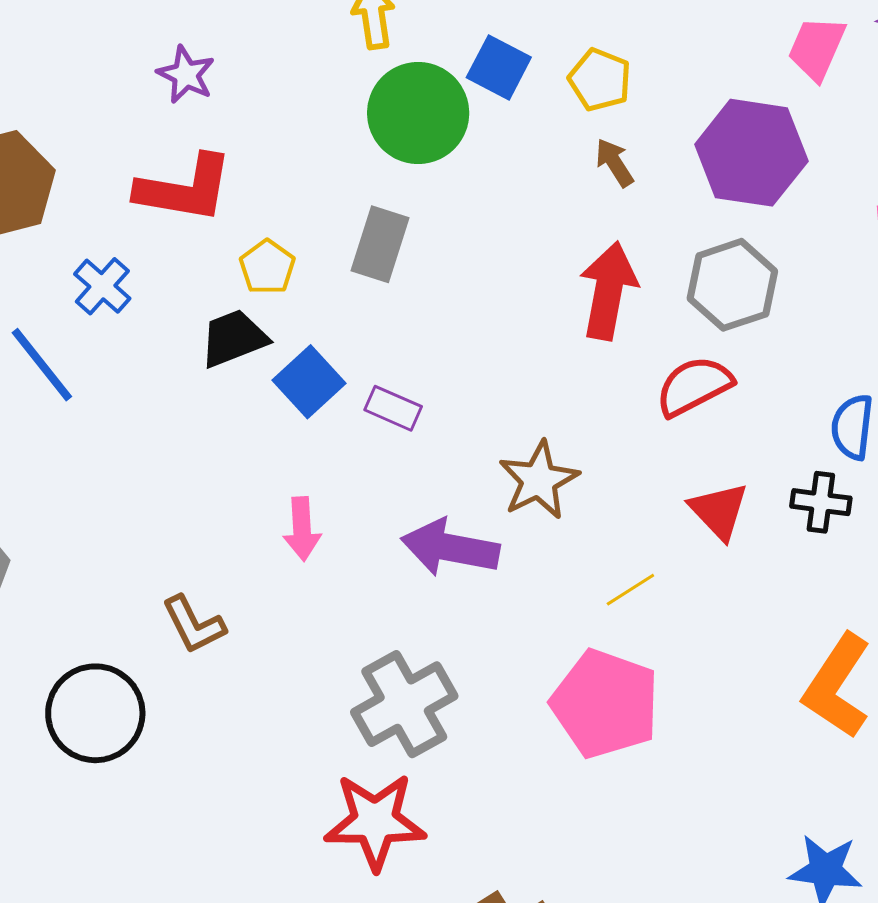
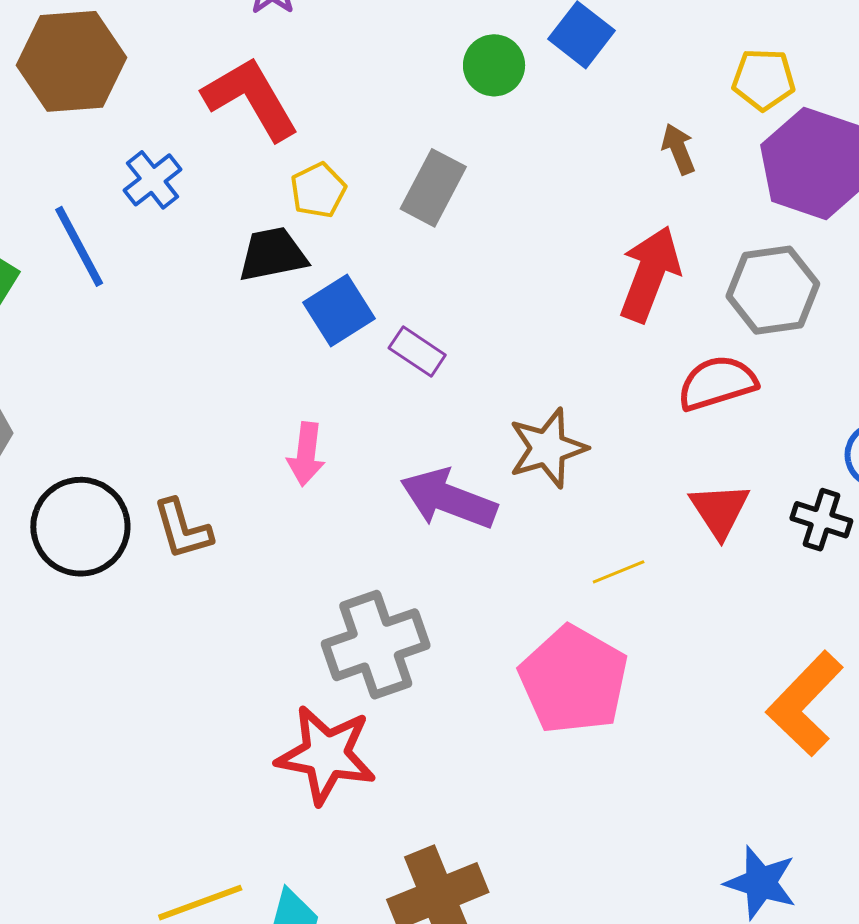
yellow pentagon: (600, 80) -> (764, 79), moved, turned -30
green circle: (418, 113) -> (494, 65), size x0.6
red L-shape: (185, 189) -> (251, 98), turned -140
black circle: (95, 713) -> (80, 527), moved

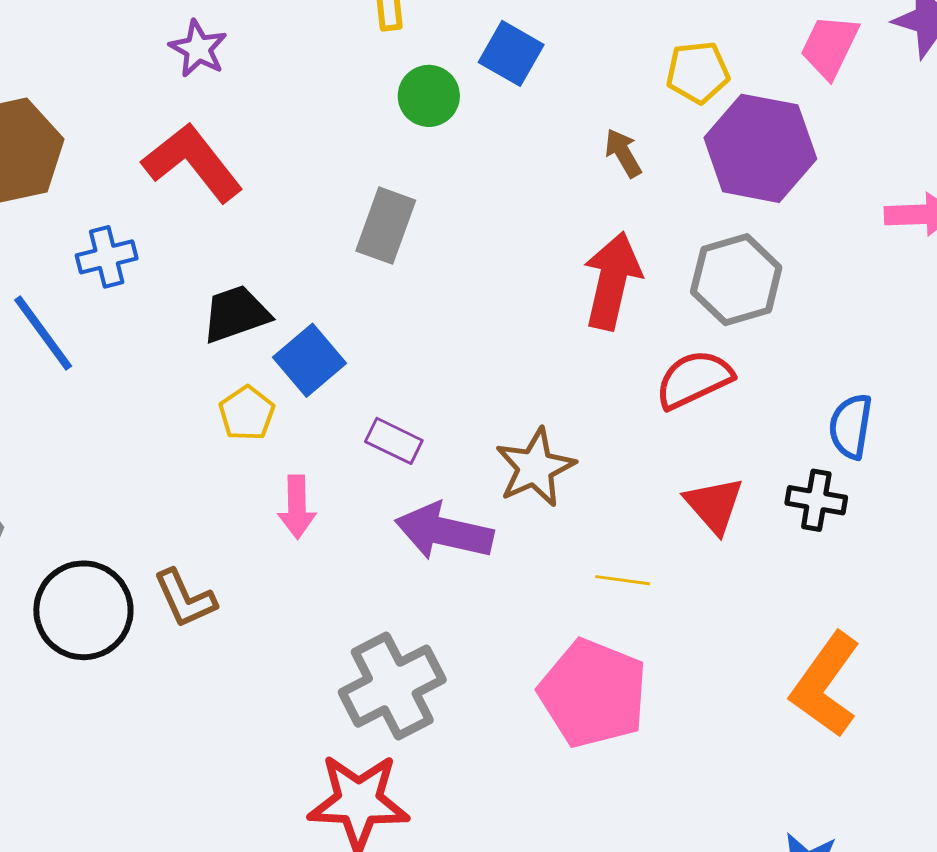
blue cross: (153, 180) -> (107, 257), turned 32
yellow pentagon: (318, 190) -> (247, 413), moved
purple rectangle: (417, 351) -> (394, 441), moved
yellow line: (619, 572) -> (623, 580), turned 38

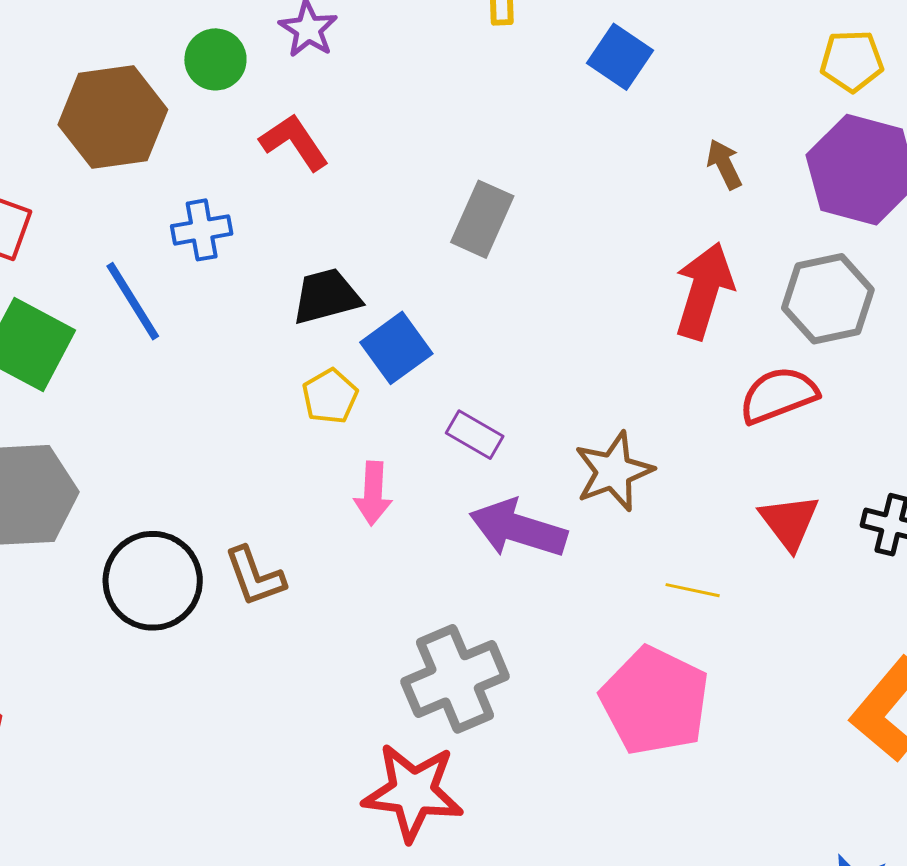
yellow pentagon: (698, 72) -> (852, 61), moved
green circle: (429, 96) -> (215, 59), moved
red L-shape: (193, 163) -> (294, 142), size x0.7

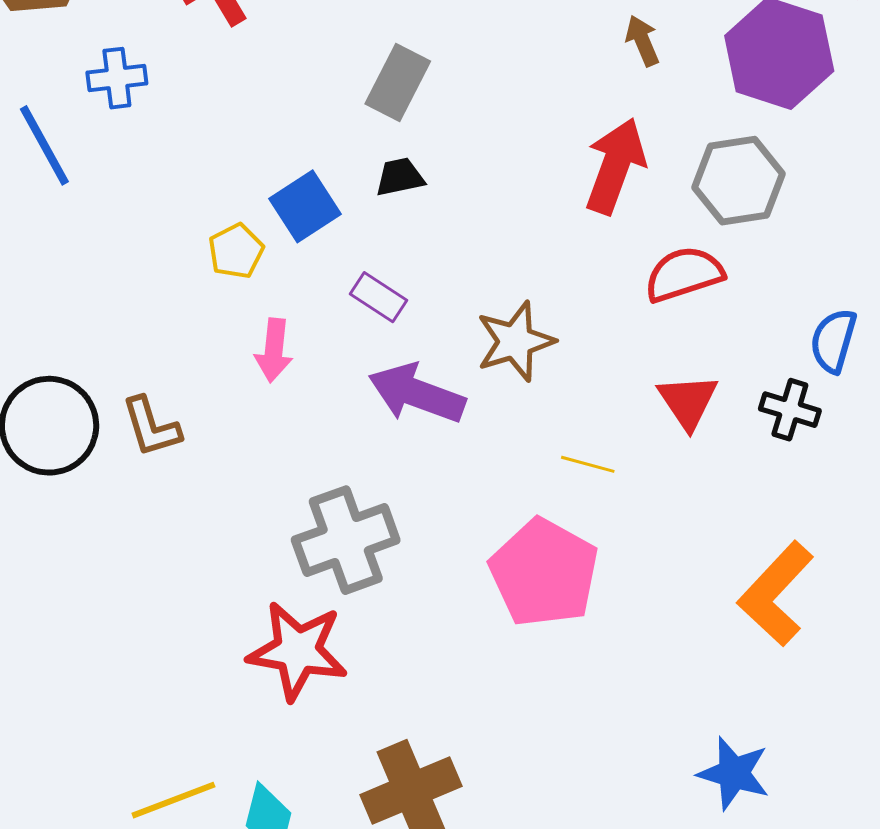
black trapezoid: (326, 296) -> (400, 177), moved, size x0.7

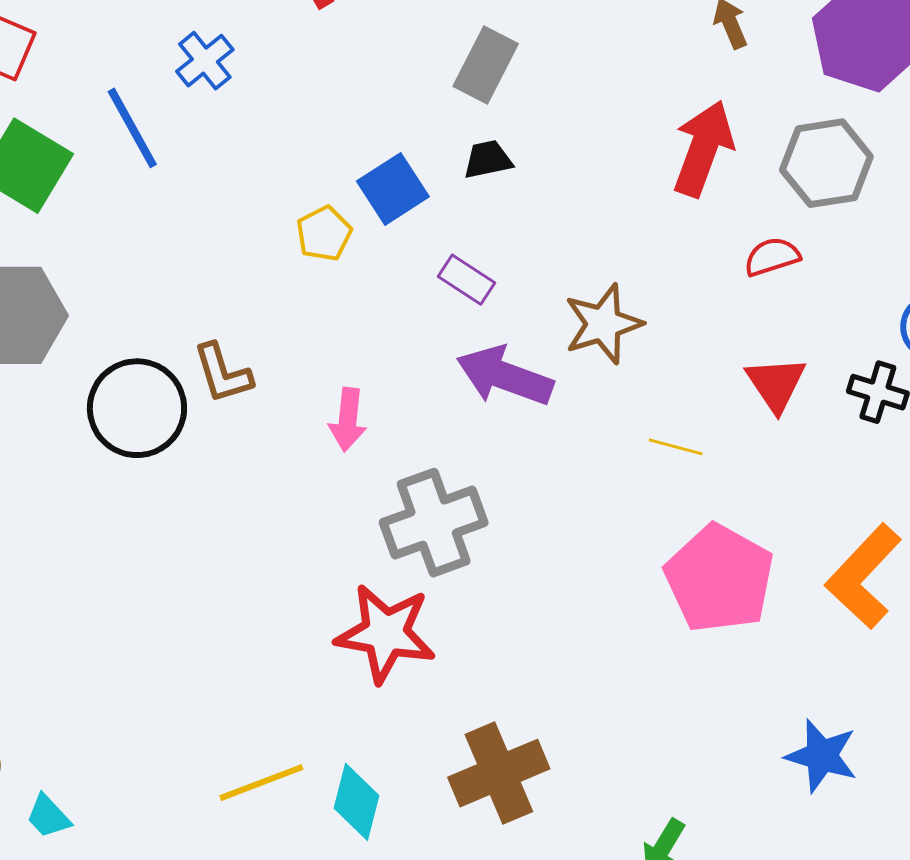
blue cross: (117, 78) -> (205, 61), turned -32
red semicircle: (684, 274) -> (772, 257), size x0.7
pink arrow: (274, 350) -> (348, 420), moved
brown L-shape: (151, 427) -> (223, 373), moved
pink pentagon: (544, 573) -> (719, 578), moved

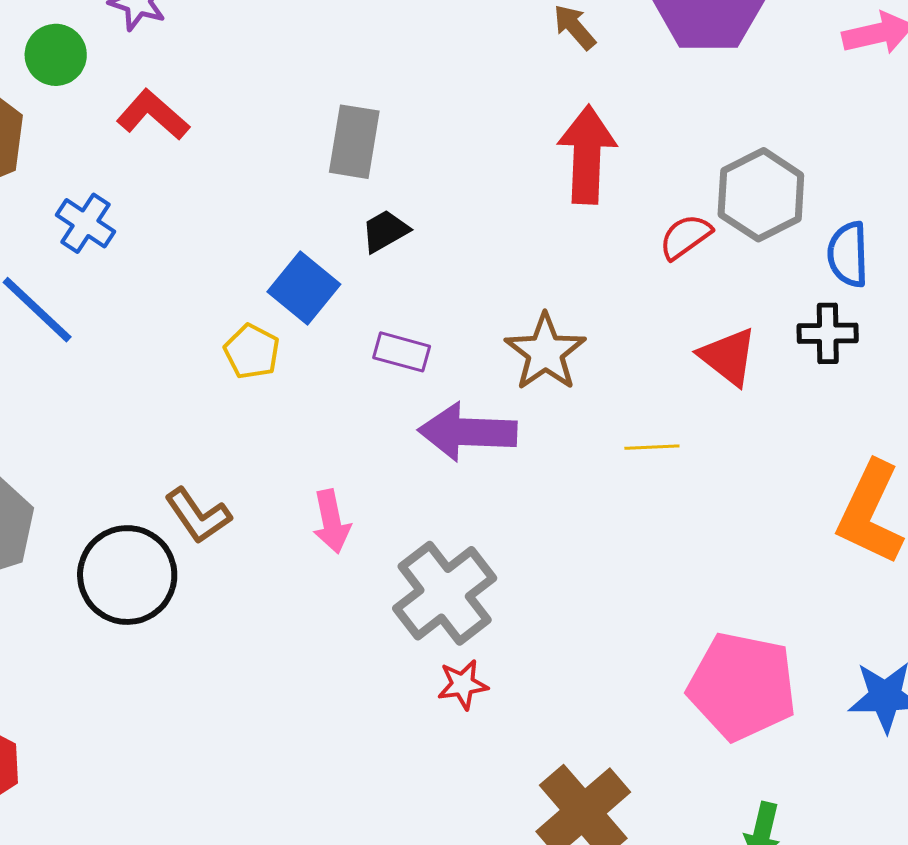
gray hexagon: (826, 163) -> (761, 195), moved
pink pentagon: (719, 578) -> (742, 686), moved
red star: (386, 633) -> (463, 685), moved, size x0.5

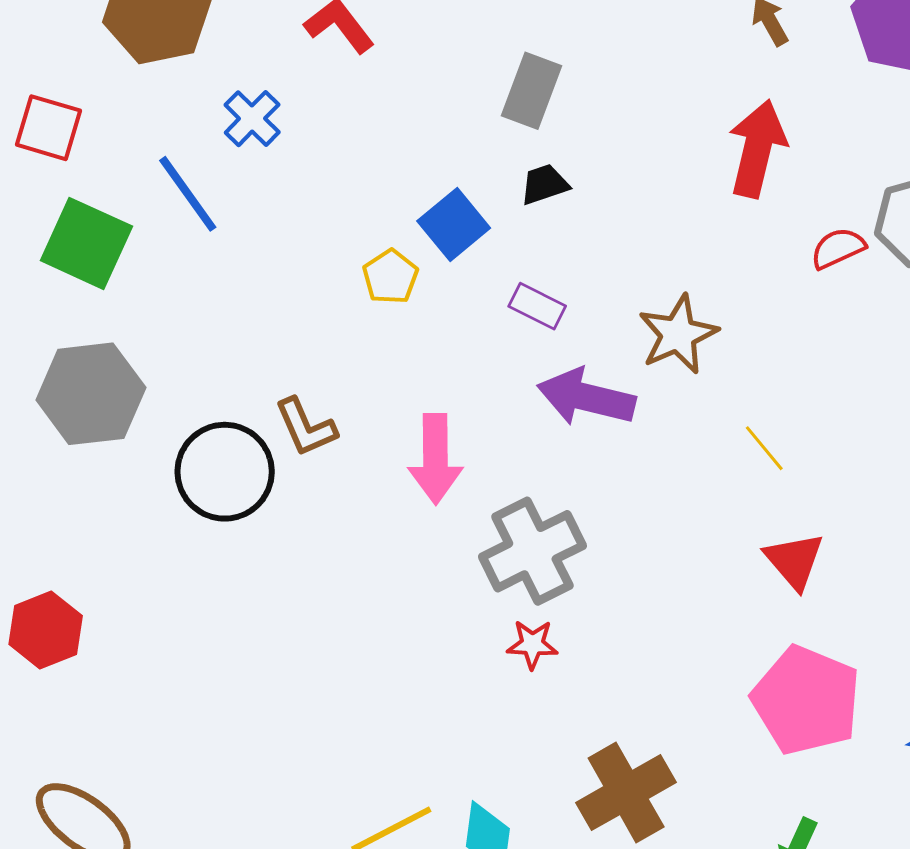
red triangle: (728, 357) -> (794, 561), moved
yellow line: (652, 447) -> (764, 448), turned 42
pink arrow: (331, 522) -> (435, 459), size x1.4

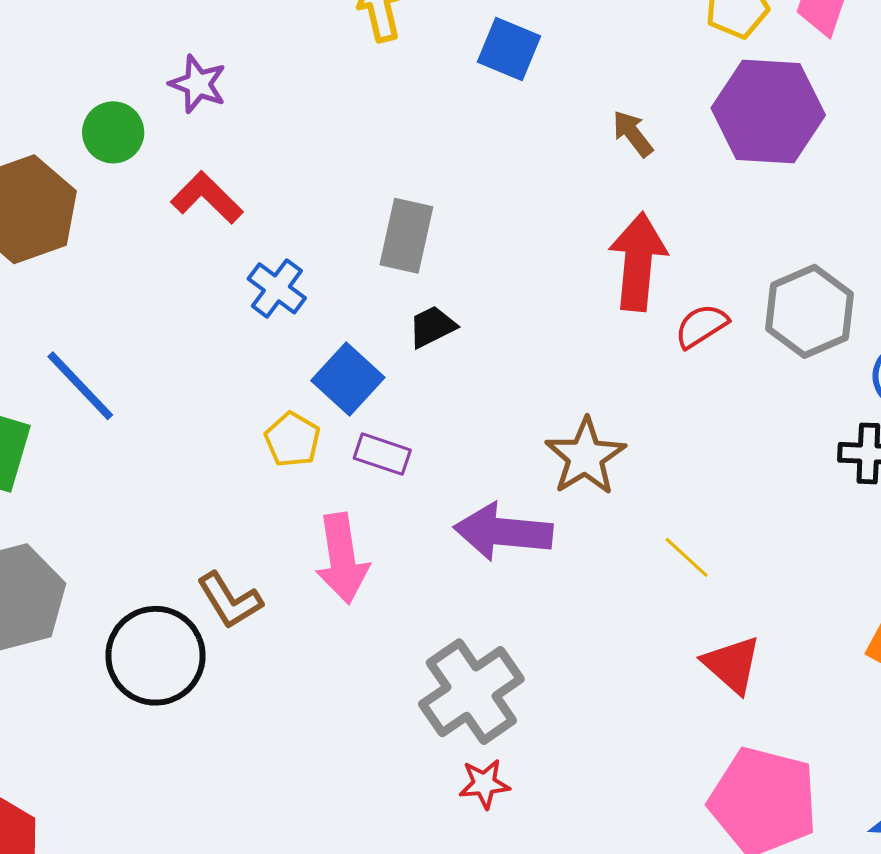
blue cross: (252, 119) -> (277, 288), moved
red semicircle: (838, 248) -> (701, 326), moved
purple rectangle: (537, 306) -> (382, 454), moved
pink arrow: (435, 459) -> (342, 558), moved

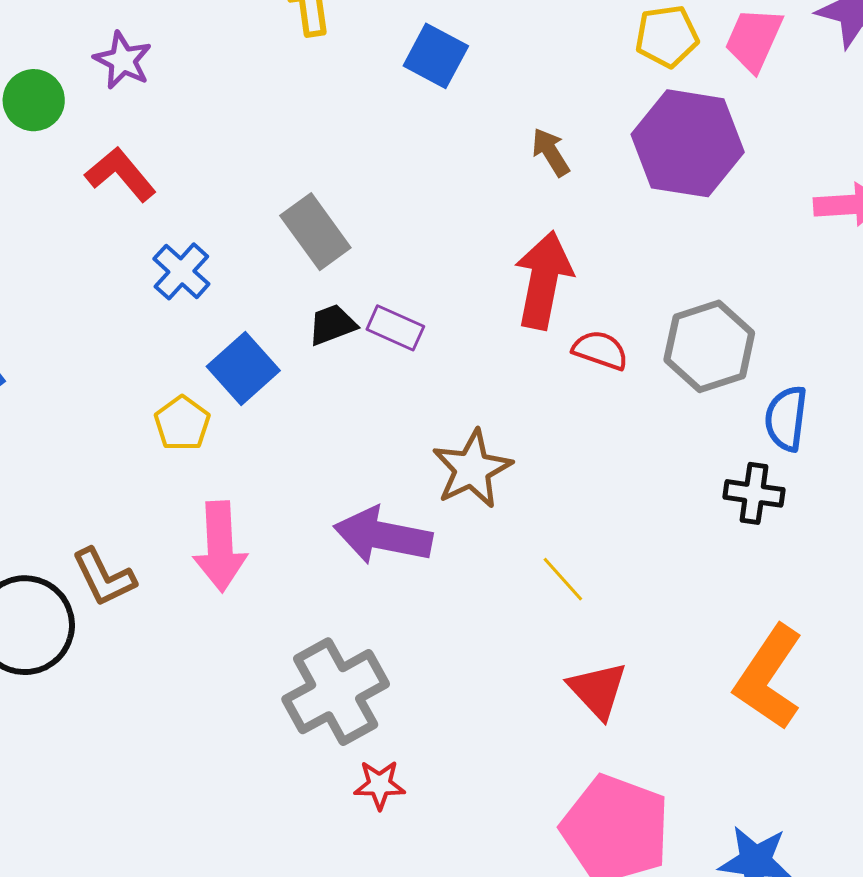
gray rectangle: (406, 236) -> (315, 232), turned -54
red semicircle: (701, 326) -> (600, 350), turned 46
purple rectangle: (382, 454) -> (395, 328), moved
red star: (484, 784) -> (380, 785), moved

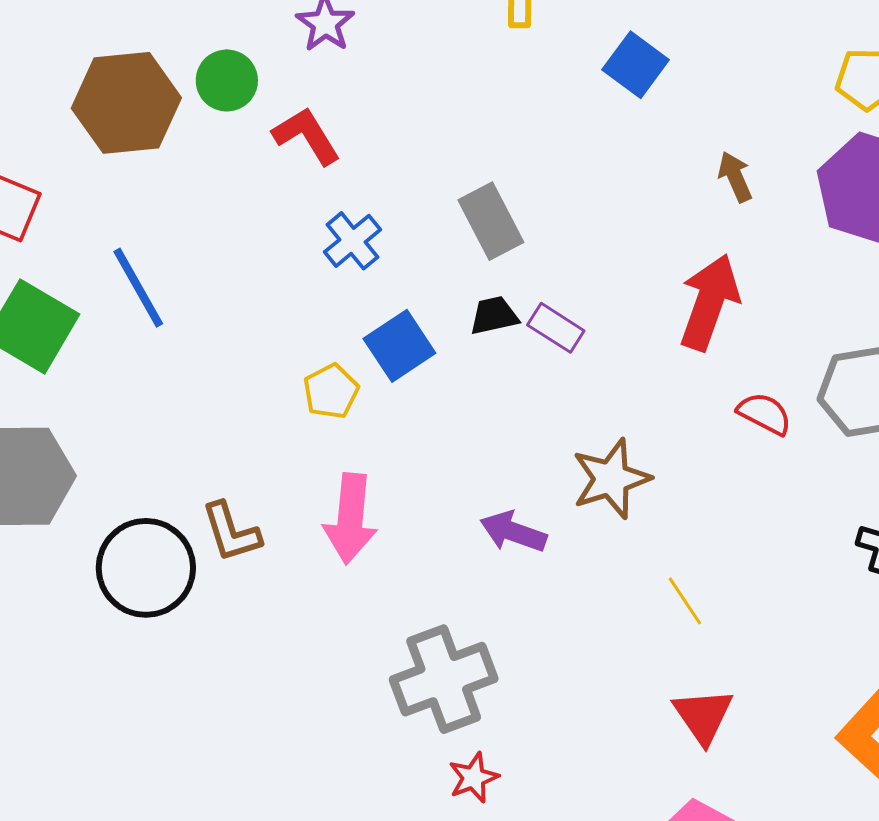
green circle: (34, 100) -> (227, 80), moved
red semicircle: (600, 350) -> (764, 414), moved
purple arrow: (383, 536) -> (513, 532), size x0.7
red star: (380, 785) -> (473, 778), turned -30

